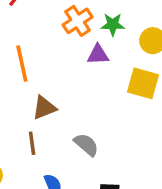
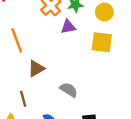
brown line: (32, 143) -> (23, 99), moved

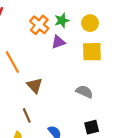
brown triangle: (36, 69) -> (35, 85), turned -35
gray semicircle: (69, 90) -> (84, 92), moved

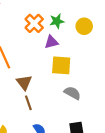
yellow square: (92, 52) -> (61, 65), moved
brown line: (27, 115) -> (28, 103), moved

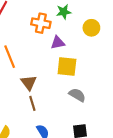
green star: (57, 21) -> (64, 12), moved
orange cross: (34, 23) -> (41, 23), turned -36

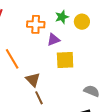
green star: (64, 12) -> (62, 17), moved
gray semicircle: (77, 95) -> (92, 91), moved

